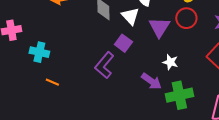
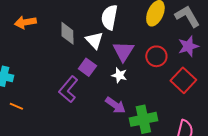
red circle: (186, 18) -> (156, 56), moved
white star: (170, 62) -> (119, 75), moved

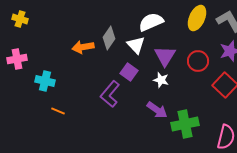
white semicircle: (109, 17) -> (151, 22), turned 55
orange arrow: (25, 22) -> (83, 47), moved
gray diamond: (67, 33) -> (109, 38), turned 35

